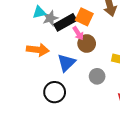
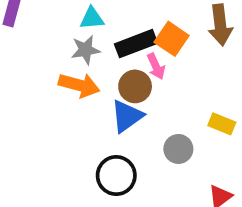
gray star: (50, 18) -> (86, 50), moved
brown circle: (87, 43) -> (135, 86), moved
black circle: (55, 92) -> (116, 176), moved

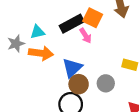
cyan triangle: (92, 18) -> (37, 32), moved
gray star: (86, 50) -> (16, 44), moved
brown circle: (135, 86) -> (79, 84), moved

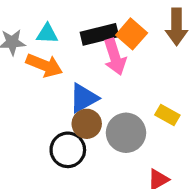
pink arrow: (86, 36) -> (115, 57), size x1.5
gray circle: (106, 83) -> (126, 133), size x1.5

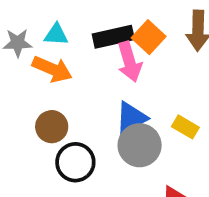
blue triangle: (84, 98) -> (131, 118), moved
brown circle: (87, 124) -> (52, 127), moved

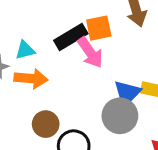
orange square: (149, 37) -> (99, 28), turned -36
blue triangle: (131, 118) -> (127, 93), moved

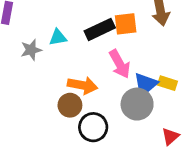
pink arrow: (90, 52) -> (120, 64), moved
orange arrow: (31, 79) -> (83, 85), moved

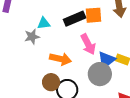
gray star: (31, 50) -> (32, 37), moved
brown circle: (70, 105) -> (51, 82), moved

